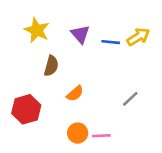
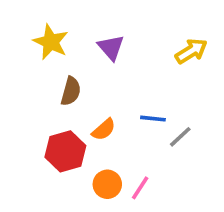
blue line: (111, 42) -> (153, 119), moved
red hexagon: (26, 109) -> (65, 151), moved
pink line: (101, 136) -> (140, 188), turned -54

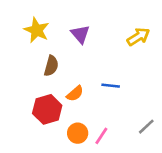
gray line: (180, 137) -> (146, 127), moved

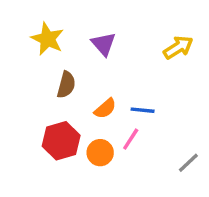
orange semicircle: (75, 94) -> (105, 108), moved
orange circle: (78, 133) -> (100, 153), moved
pink line: (101, 136) -> (131, 139), moved

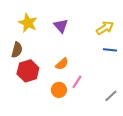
brown semicircle: (66, 85) -> (17, 50), moved
blue line: (143, 110) -> (110, 50), moved
red hexagon: (61, 141) -> (28, 71), moved

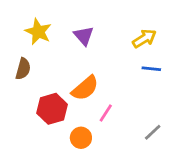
orange semicircle: (62, 64) -> (85, 88), size x1.5
red hexagon: (28, 71) -> (52, 109), moved
orange circle: (59, 90) -> (81, 138), moved

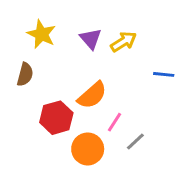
yellow arrow: (144, 38) -> (123, 42), moved
gray line: (153, 132) -> (135, 142), moved
orange circle: (81, 138) -> (88, 149), size x1.4

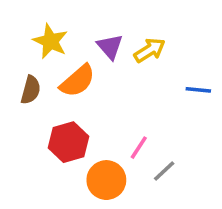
orange semicircle: (92, 95) -> (78, 81), moved

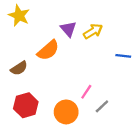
yellow star: (50, 41) -> (19, 16), moved
brown semicircle: (31, 90) -> (19, 68), moved, turned 42
red hexagon: (68, 142) -> (26, 105), moved

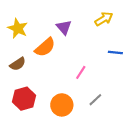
yellow star: (19, 16) -> (18, 28), moved
yellow arrow: (93, 31) -> (104, 19), moved
pink line: (86, 92) -> (81, 72), moved

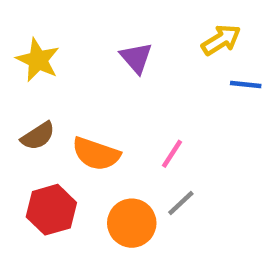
orange semicircle: (45, 47) -> (96, 154), moved, turned 60
blue line: (115, 52) -> (246, 85), moved
gray line: (95, 100) -> (181, 203), moved

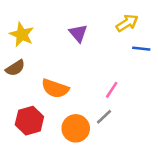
brown semicircle: (38, 136) -> (15, 68), moved
pink line: (172, 154) -> (112, 90), moved

